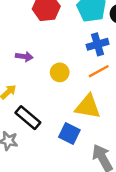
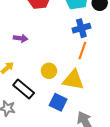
orange line: (99, 71) -> (82, 50), turned -42
yellow circle: (60, 72) -> (49, 71), moved

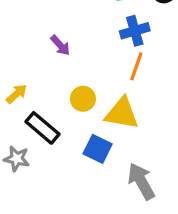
purple arrow: (21, 38) -> (60, 45), moved, turned 40

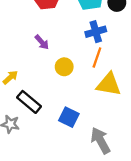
yellow circle: (83, 99) -> (64, 67), moved
yellow triangle: (122, 113) -> (109, 84), moved

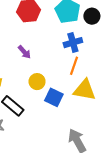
yellow circle: (64, 67) -> (37, 82), moved
blue square: (69, 117) -> (54, 97), moved

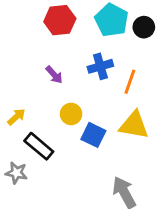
blue cross: (73, 43) -> (100, 66), moved
orange line: (74, 66) -> (130, 82), moved

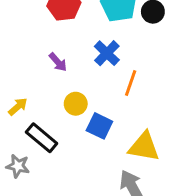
blue cross: (100, 66) -> (107, 53), turned -30
orange line: (130, 82) -> (131, 83), moved
yellow triangle: (134, 125) -> (144, 147), moved

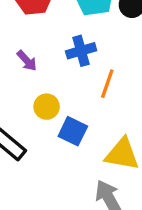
blue cross: (107, 53) -> (81, 51), turned 30

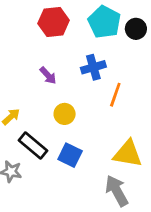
blue square: (73, 131) -> (70, 155), moved

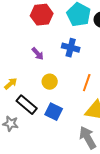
blue cross: (93, 67) -> (71, 48), turned 30
orange line: (115, 95) -> (87, 83), moved

